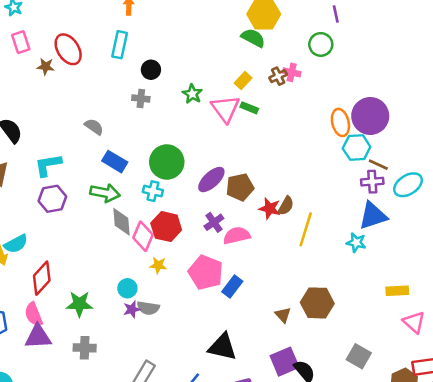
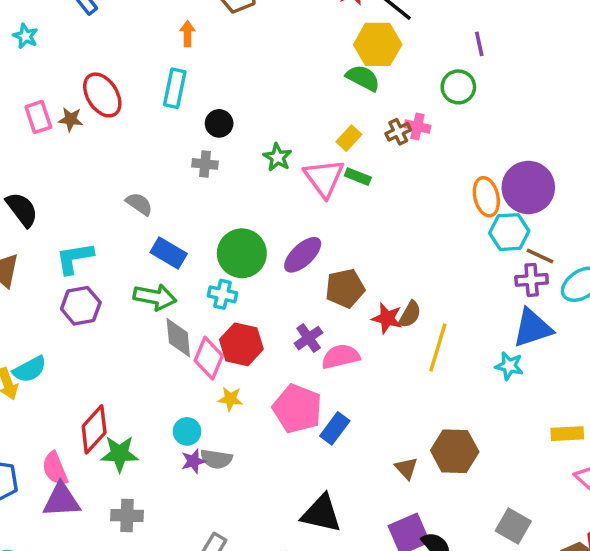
pink rectangle: (21, 42) -> (38, 117), moved
purple ellipse: (211, 180) -> (303, 255), moved
red diamond: (42, 278) -> (94, 429), moved

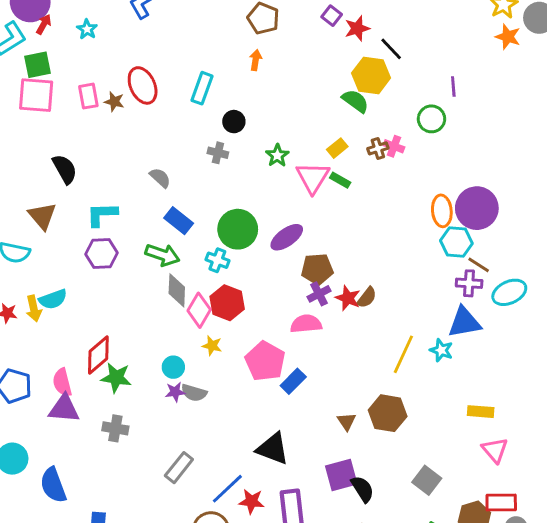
orange arrow: (188, 34) -> (256, 60), moved
purple cross: (309, 338) -> (319, 294), moved
yellow line: (438, 347) -> (403, 354), moved

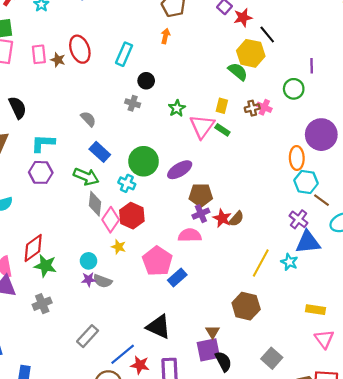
yellow rectangle: (337, 148) -> (222, 106), turned -40
purple circle: (477, 208) -> (321, 135), moved
purple cross: (469, 283) -> (299, 219), moved, turned 30
brown triangle: (347, 421) -> (213, 332), moved
gray cross: (115, 428) -> (42, 304), turned -36

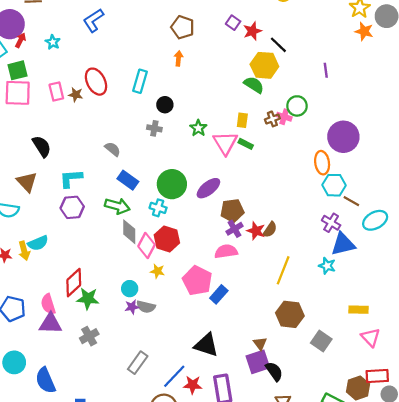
green circle: (294, 89) -> (297, 106), moved
yellow line: (261, 263) -> (283, 270), moved
gray square: (272, 358) -> (321, 341), moved

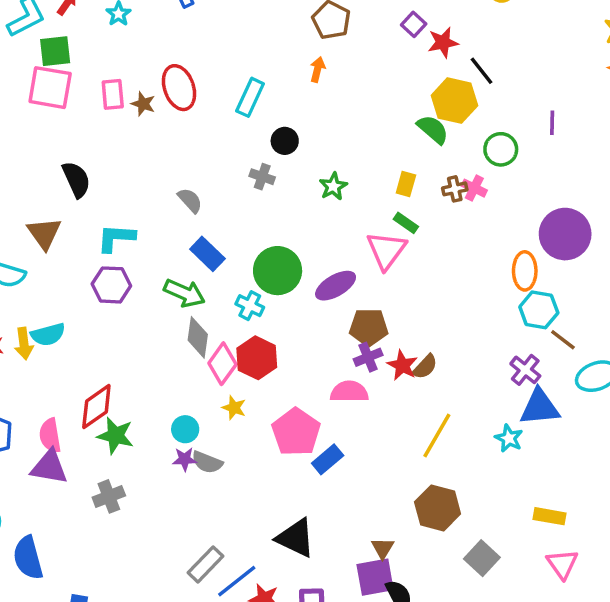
green circle: (297, 106) -> (501, 149), moved
pink triangle: (225, 143) -> (386, 250), moved
gray rectangle: (138, 363) -> (205, 564), moved

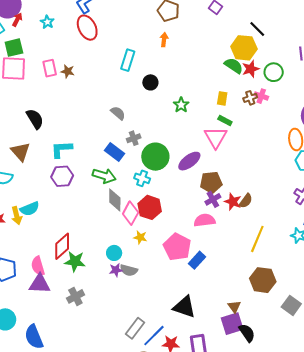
red star: (443, 42) -> (251, 69), moved
red ellipse: (179, 88) -> (87, 28), moved
gray cross: (262, 177) -> (134, 138), moved, turned -32
gray semicircle: (190, 200) -> (118, 113), moved

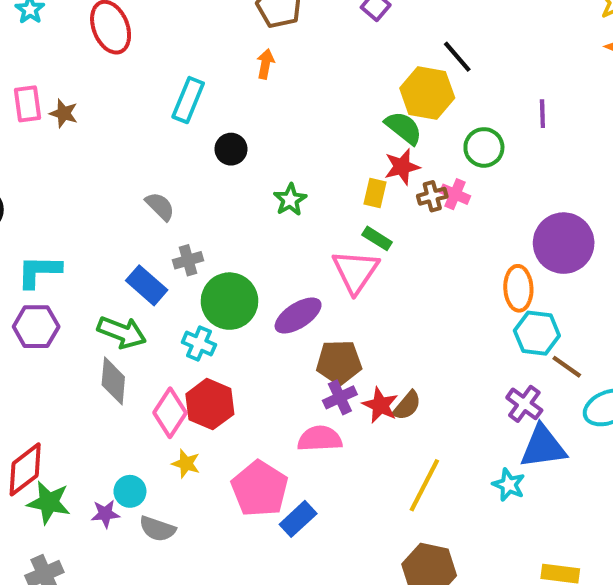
red star: (251, 69) -> (402, 167), moved
gray diamond: (115, 200) -> (113, 381), moved
purple star: (116, 270) -> (105, 514), moved

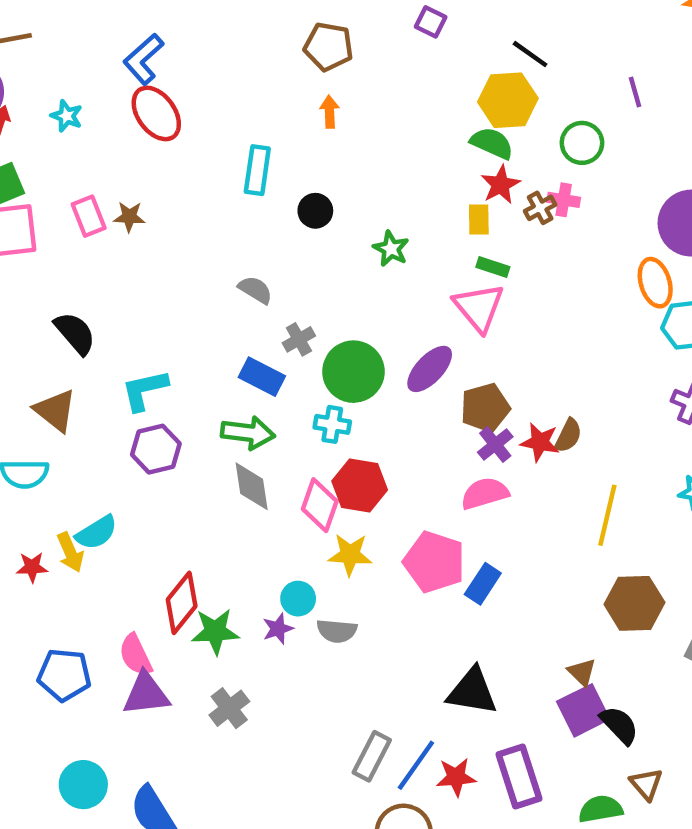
yellow star: (186, 464) -> (350, 555), size x1.4

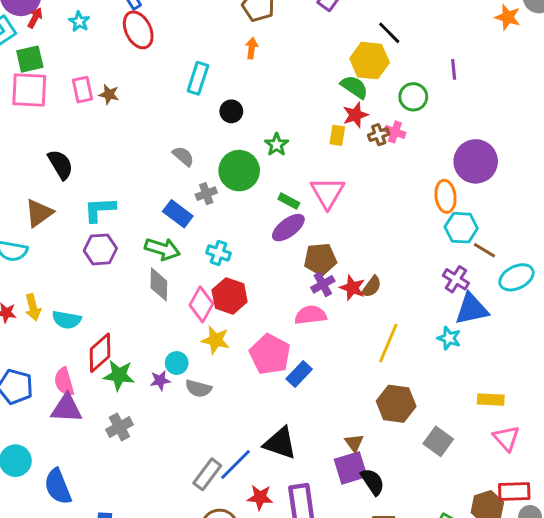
green rectangle: (493, 267) -> (289, 201), moved
green circle: (353, 372) -> (239, 171), moved
brown triangle: (55, 410) -> (39, 213), turned 36
cyan semicircle: (97, 533) -> (67, 320), moved, turned 32
blue line: (416, 765) -> (235, 464), moved

